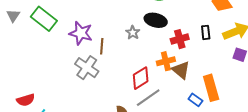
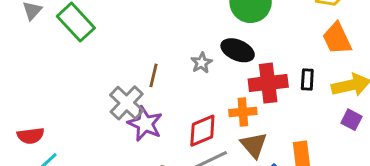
purple star: (81, 33) -> (145, 124), moved
red cross: (180, 39) -> (268, 83), size x1.4
brown triangle: (181, 70) -> (254, 145), moved

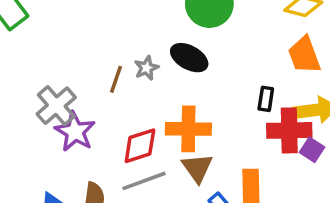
brown line: (153, 75) -> (116, 79), moved
red cross: (268, 83) -> (289, 130), moved
orange cross: (243, 112) -> (188, 129), size x1.4

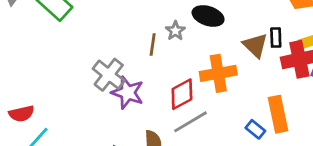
brown triangle: (197, 168) -> (255, 45), moved

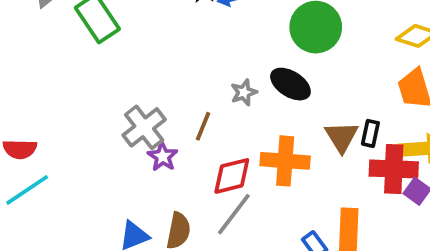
brown line: (153, 45) -> (203, 126), moved
purple star: (128, 93) -> (163, 156), size x0.7
gray line: (190, 122) -> (234, 214), turned -36

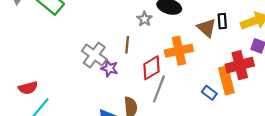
red cross: (394, 169) -> (240, 65), moved

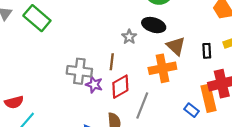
black rectangle: (222, 21) -> (207, 51), moved
brown triangle: (207, 28) -> (176, 46), moved
gray cross: (94, 55) -> (79, 71), turned -30
red diamond: (151, 68) -> (120, 87), moved

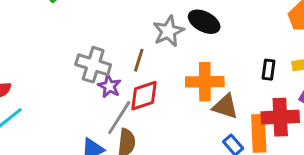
gray star: (129, 37) -> (168, 31), size x1.5
brown triangle: (176, 46) -> (225, 106), moved, turned -36
gray line: (142, 106) -> (119, 118), moved

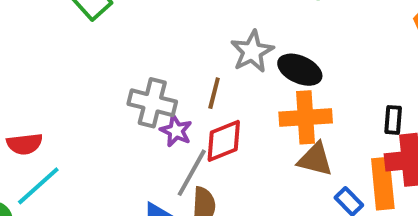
black ellipse: (204, 22) -> (300, 70), moved
black rectangle: (269, 70) -> (393, 120), moved
brown triangle: (225, 106) -> (315, 159), moved

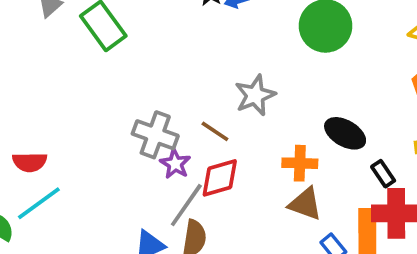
black ellipse: (300, 70) -> (345, 133), moved
brown line: (214, 93) -> (215, 131), turned -76
orange cross: (306, 117) -> (300, 163), size x0.7
black rectangle: (393, 120) -> (383, 174), turned -44

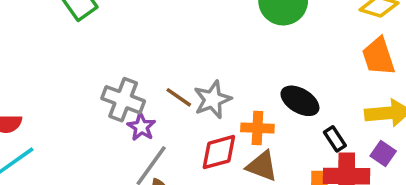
gray star: (255, 95) -> (213, 99), moved
red diamond: (220, 178) -> (219, 152), moved

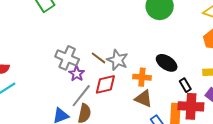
gray star: (213, 99) -> (117, 60), turned -30
red diamond: (219, 152) -> (105, 84), moved

